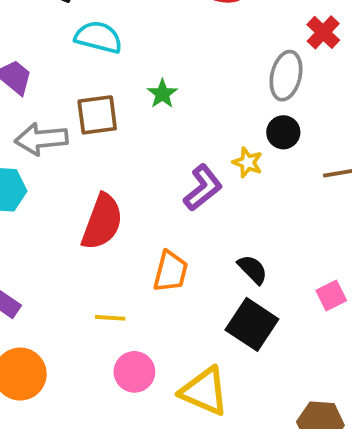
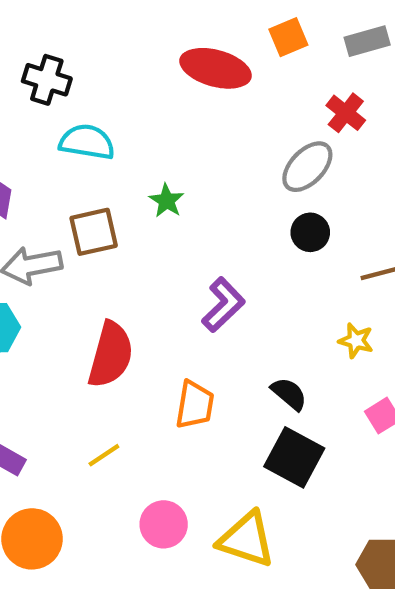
gray ellipse: (286, 76) -> (307, 167), turned 36
yellow star: (248, 162) -> (356, 341), moved
yellow line: (110, 318) -> (104, 455), moved, turned -32

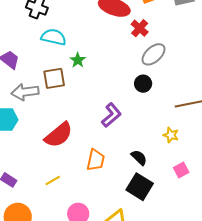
red cross: (346, 113) -> (140, 28), moved
green star: (167, 201) -> (78, 60), moved
black circle: (310, 232) -> (143, 84), moved
red semicircle: (111, 355) -> (59, 135), turned 32

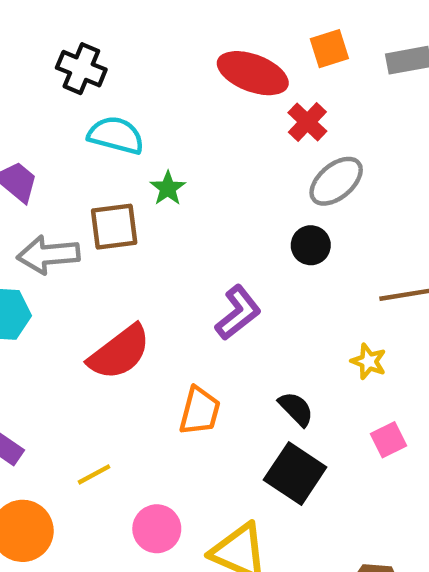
yellow line: (53, 181) -> (94, 474), moved

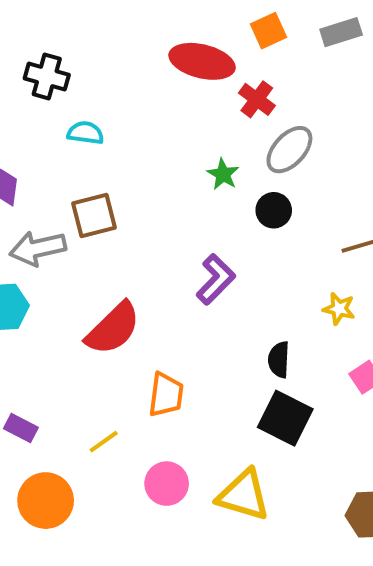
cyan semicircle: (116, 135) -> (85, 133), size x0.7
green star: (168, 188) -> (223, 174), moved
black semicircle: (296, 409) -> (279, 360), turned -126
orange trapezoid: (200, 411) -> (166, 395), moved

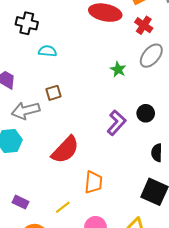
red cross: (257, 99) -> (144, 25), moved
black circle: (274, 210) -> (146, 113), moved
brown square: (94, 216) -> (54, 93), size x0.7
black semicircle: (279, 360) -> (157, 153), moved

